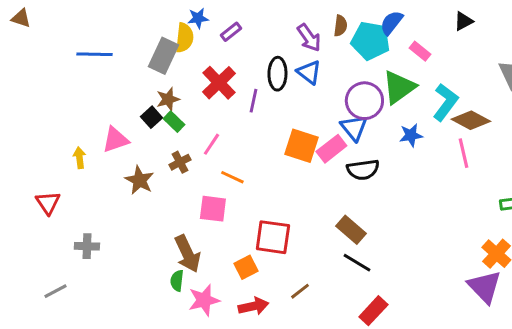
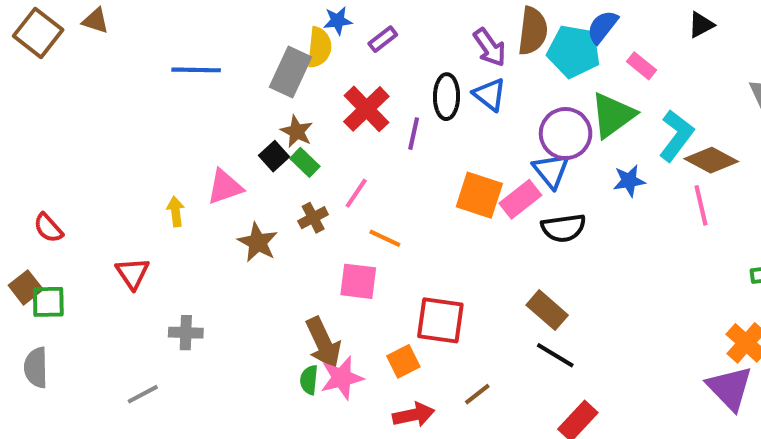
brown semicircle: (340, 26) -> (533, 31), size x1.6
brown star: (168, 99) -> (297, 131), turned -30
pink star: (204, 300) -> (342, 378), moved

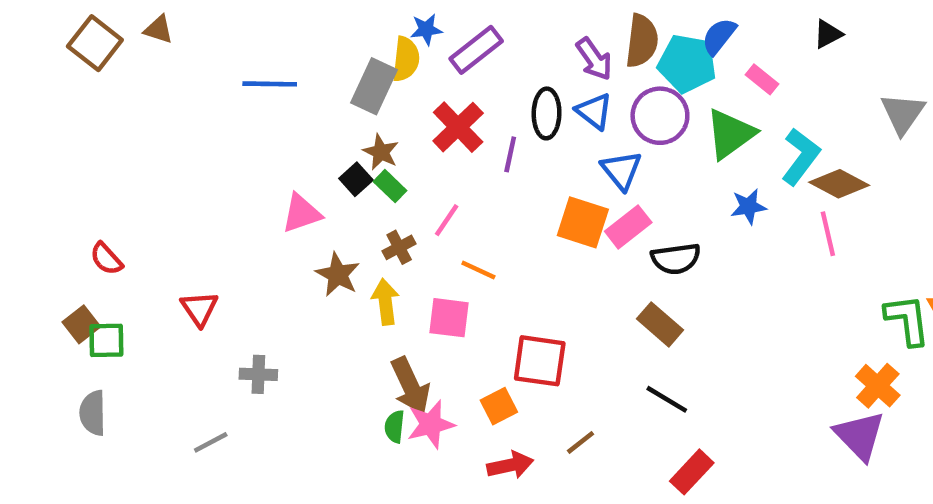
purple rectangle: (383, 39) -> (476, 50), size x1.6
purple circle: (566, 134) -> (660, 116), moved
blue triangle: (551, 170) -> (621, 170), moved
yellow arrow: (176, 212) -> (385, 302), moved, size x1.4
brown rectangle: (547, 310) -> (660, 324), moved

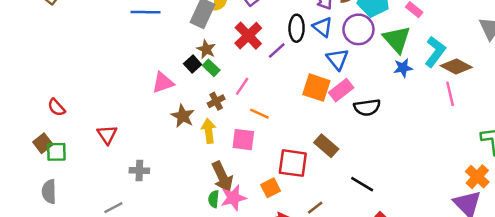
green triangle: (730, 134) -> (397, 39), turned -36
purple line: (510, 154) -> (277, 50), turned 36
blue star: (748, 206) -> (403, 68), moved
brown rectangle: (660, 324) -> (326, 146), moved

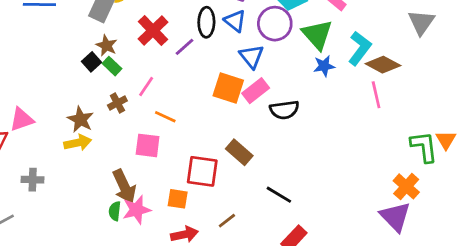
pink triangle: (163, 83) -> (22, 119), moved
yellow arrow: (209, 131) -> (78, 143), moved, turned 85
orange square: (271, 188) -> (178, 199), turned 36

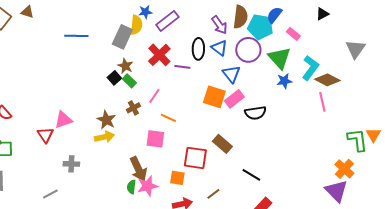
purple line: (184, 47) -> (182, 67), turned 49

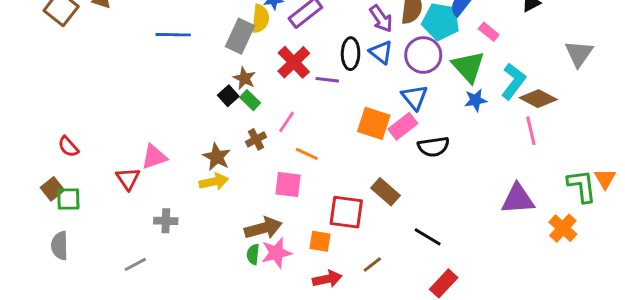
blue triangle: (231, 74) -> (415, 97), moved
brown arrow: (138, 169) -> (263, 228), turned -80
purple triangle: (336, 191) -> (518, 199), moved, turned -50

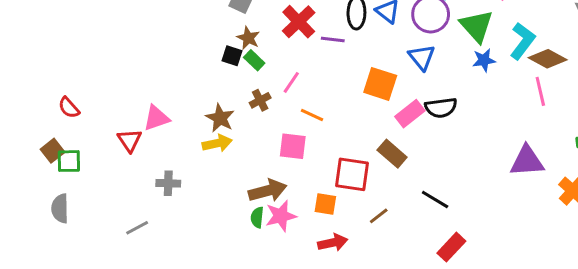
black square: (228, 96) -> (232, 56), turned -30
pink rectangle: (403, 126) -> (410, 114), moved
brown line: (372, 264) -> (379, 216), moved

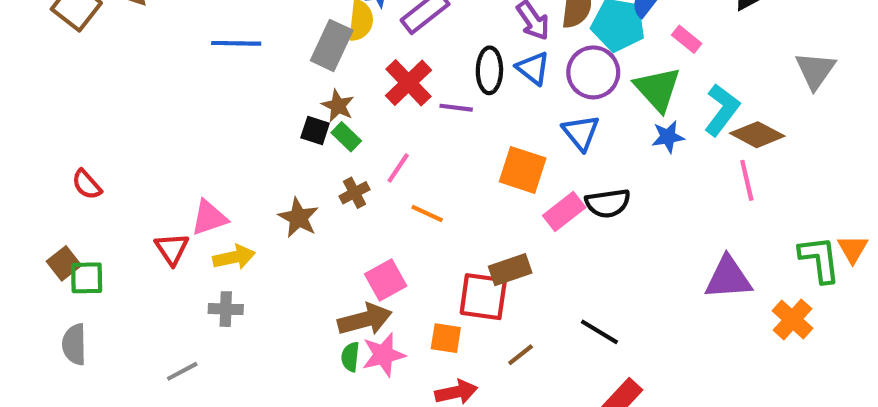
red semicircle: (69, 108) -> (87, 185), moved
yellow arrow: (217, 143) -> (234, 257), moved
pink square: (293, 146) -> (386, 280), moved, turned -36
brown rectangle: (392, 154) -> (510, 270), moved, turned -60

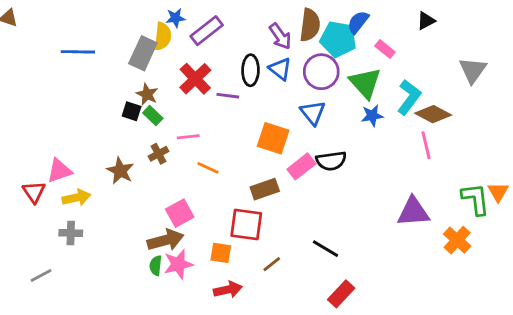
pink line: (398, 168) -> (188, 137), turned 50
brown rectangle: (510, 270) -> (265, 189), moved

